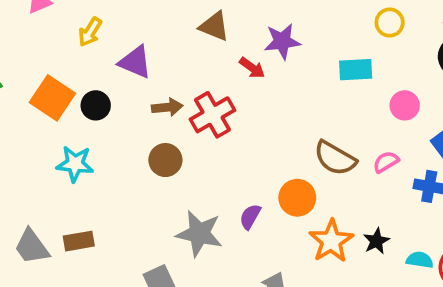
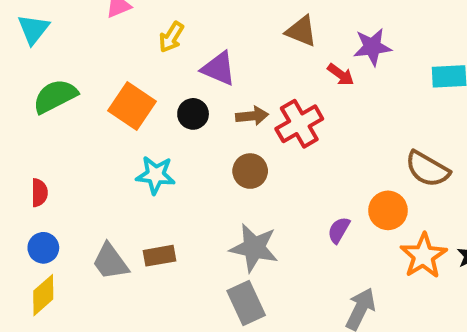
black circle: (96, 105) -> (193, 114), moved
gray star: (199, 233) -> (254, 248), moved

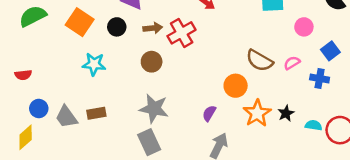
red semicircle: (39, 193) -> (23, 75), turned 84
purple semicircle: (339, 230) -> (209, 113), moved
blue circle: (43, 248) -> (39, 108), moved

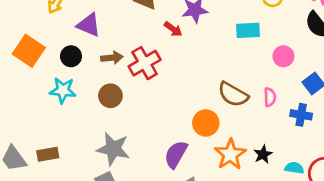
pink semicircle: (292, 63) -> (270, 97), turned 119
cyan star: (94, 64) -> (63, 90), moved
purple semicircle: (209, 113) -> (176, 154), size x1.5

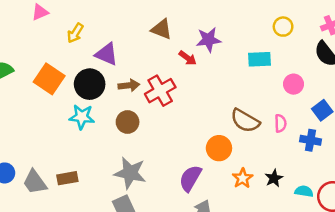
black circle: (71, 56) -> (90, 84), size x1.5
orange star: (230, 154) -> (243, 178), size x0.7

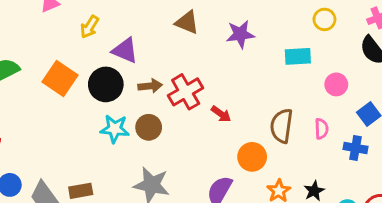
red arrow: (188, 58) -> (221, 114), moved
cyan star: (82, 117) -> (115, 129), moved
brown semicircle: (245, 121) -> (282, 126), turned 68

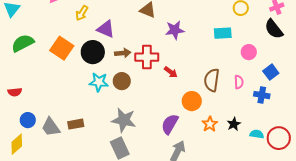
purple star: (240, 34) -> (175, 30), moved
red cross: (186, 92) -> (147, 57), turned 30

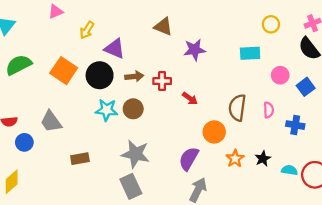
red cross: (147, 57) -> (162, 81), size x0.7
blue square: (271, 72) -> (306, 87), moved
blue circle: (28, 120) -> (24, 142), moved
gray trapezoid: (51, 127) -> (51, 122), moved

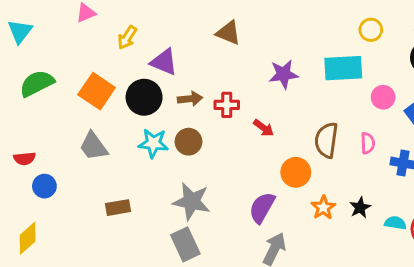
purple star: (195, 50) -> (283, 74), moved
cyan rectangle: (250, 53) -> (343, 68), size x1.4
gray trapezoid: (51, 122) -> (93, 146), moved

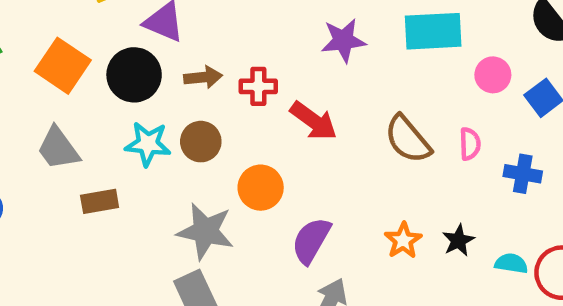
red arrow: (264, 128) -> (313, 121), size x1.5
brown semicircle: (326, 140) -> (408, 139), turned -48
orange circle: (296, 172) -> (261, 188), moved
brown rectangle: (118, 208) -> (100, 201), moved

